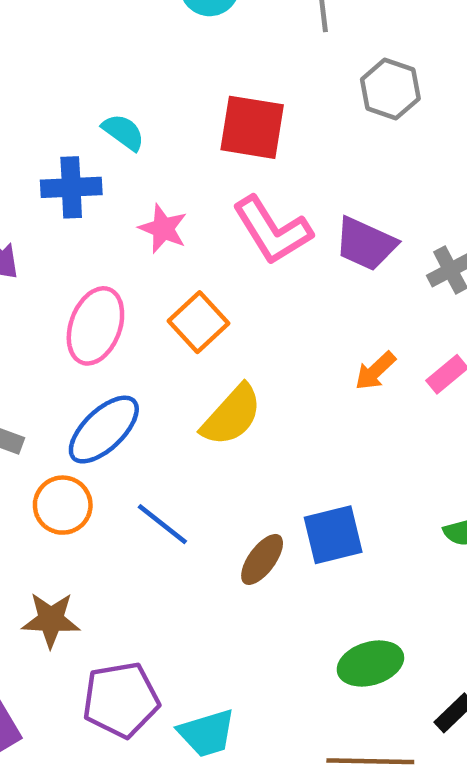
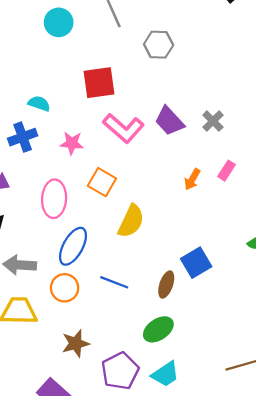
purple trapezoid: (366, 244) -> (169, 121), turned 40
green ellipse: (370, 664) -> (158, 329), moved

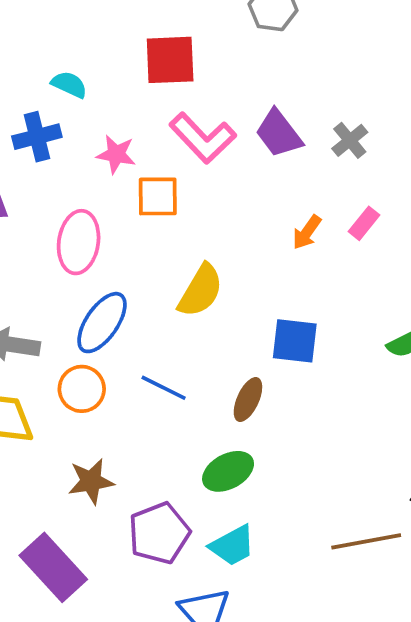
orange square: (102, 182) -> (158, 196), moved, turned -36
blue square: (196, 263) -> (295, 341), moved, turned 32

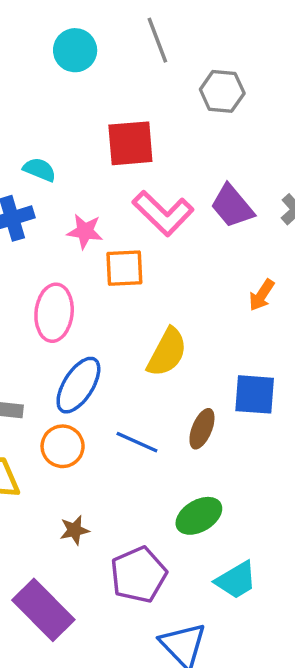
brown ellipse: (248, 399) -> (202, 429), moved
brown star: (91, 481) -> (74, 530), size x0.7
cyan trapezoid: (232, 546) -> (236, 580), moved

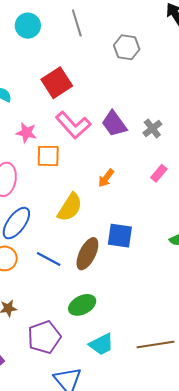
gray hexagon: (222, 91) -> (127, 47), moved
red square: (130, 143) -> (57, 83), turned -32
orange arrow: (262, 295) -> (106, 178), moved
brown ellipse: (202, 429) -> (87, 254), size x1.4

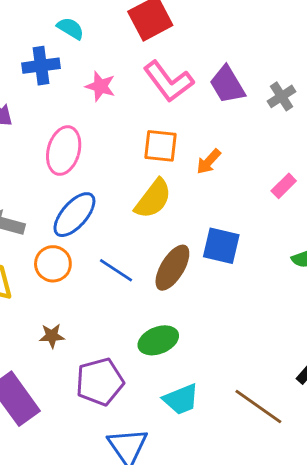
orange square: (48, 156) -> (160, 146), moved
pink rectangle: (159, 173) -> (284, 186), moved
brown line: (155, 345) -> (258, 407), turned 39

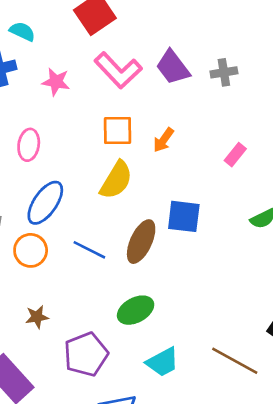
gray cross: (281, 96) -> (224, 72), turned 30
pink ellipse: (64, 151) -> (29, 145), size x0.7

